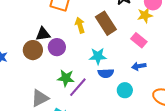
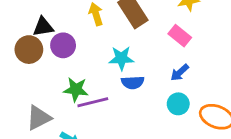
blue arrow: (139, 66) -> (180, 73), turned -32
purple line: (78, 87) -> (93, 102), turned 35
cyan circle: (125, 90) -> (178, 104), moved

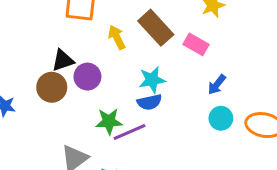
pink rectangle: (180, 36) -> (196, 44), moved
blue semicircle: (133, 82) -> (149, 102), moved

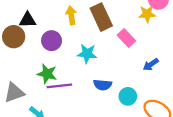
purple circle: (87, 77) -> (52, 41), moved
blue arrow: (217, 85) -> (151, 65), moved
blue semicircle: (149, 102) -> (103, 85), moved

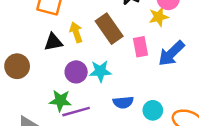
black triangle: (28, 20) -> (53, 42), moved
pink rectangle: (126, 38) -> (140, 47), turned 42
purple circle: (52, 41) -> (76, 72), moved
blue arrow: (151, 65) -> (171, 53), moved, size x1.6

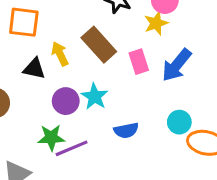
black triangle: (53, 42) -> (34, 69), turned 30
cyan star: (100, 71) -> (95, 97), turned -30
cyan circle: (153, 110) -> (179, 122), moved

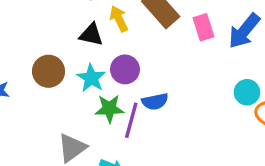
cyan star: (95, 97) -> (91, 78), moved
blue semicircle: (126, 130) -> (155, 102), moved
purple line: (72, 148) -> (131, 120), turned -52

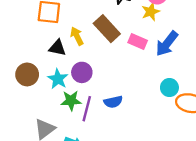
pink rectangle: (204, 27) -> (138, 41), turned -48
blue semicircle: (155, 102) -> (113, 102), moved

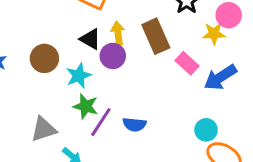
purple circle: (82, 72) -> (113, 56), moved

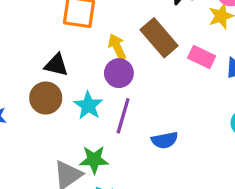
black triangle: (90, 39) -> (56, 65), moved
green star: (86, 106) -> (94, 160), moved
purple line: (101, 122) -> (123, 116), moved

